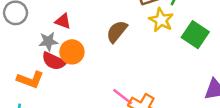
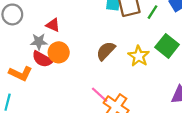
yellow star: (161, 20) -> (139, 56), moved
brown semicircle: (117, 32) -> (106, 51), moved

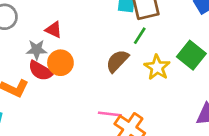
green line: (152, 12) -> (140, 36), moved
pink line: (100, 95) -> (110, 114), turned -36

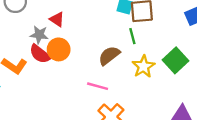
green line: (140, 36) -> (132, 36), turned -56
pink line: (110, 114) -> (98, 86), moved

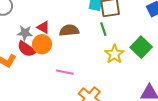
red triangle: (57, 19) -> (43, 27), moved
brown semicircle: (109, 56) -> (69, 30), moved, turned 36
pink line: (98, 86) -> (65, 72), moved

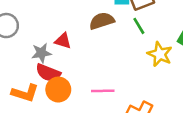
brown semicircle: (69, 30) -> (102, 21), moved
orange circle: (42, 44) -> (58, 90), moved

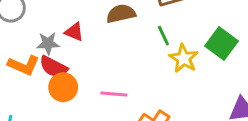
green line: (139, 26) -> (163, 36), moved
orange L-shape: (25, 93) -> (24, 65), moved

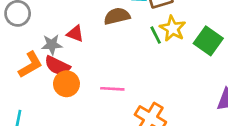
yellow star: (184, 58) -> (173, 29), moved
orange L-shape: (24, 65) -> (30, 65), turned -52

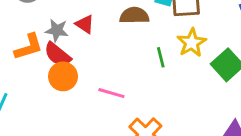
green line: (156, 35) -> (161, 57), moved

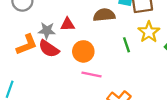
red triangle: (85, 24) -> (68, 24), turned -32
orange circle: (63, 76) -> (83, 51), moved

